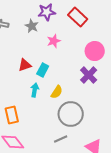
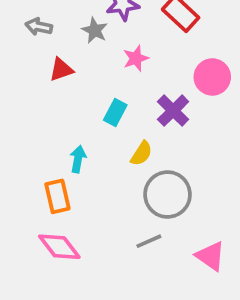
red triangle: (25, 65) -> (61, 70), moved
purple cross: (89, 75) -> (173, 111), moved
cyan arrow: (35, 90) -> (78, 159), moved

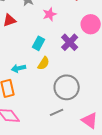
yellow semicircle: (141, 153) -> (44, 63), moved
cyan arrow: (78, 159) -> (18, 68), turned -112

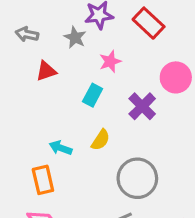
cyan rectangle: (39, 43) -> (93, 95), moved
cyan arrow: (18, 68) -> (61, 148), turned 32

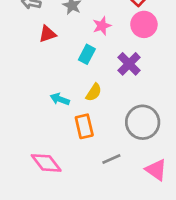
pink circle: (176, 77) -> (144, 24), moved
gray circle: (137, 178) -> (143, 122), moved
orange rectangle: (43, 180) -> (84, 126), moved

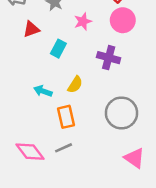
cyan rectangle: (87, 54) -> (58, 49), moved
purple cross: (129, 64) -> (109, 58), turned -30
gray line: (111, 159) -> (64, 148), moved

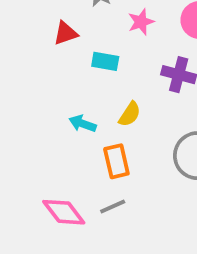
cyan rectangle: (58, 49) -> (105, 61), turned 72

